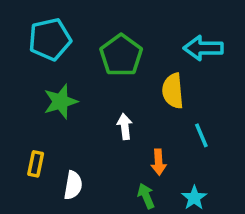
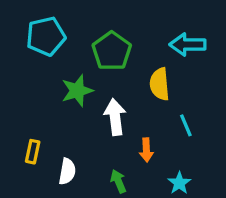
green star: (61, 102) -> (77, 91), moved
white arrow: (125, 126) -> (115, 117), size x1.5
green arrow: (146, 196) -> (118, 181), moved

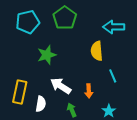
green pentagon: (112, 51) -> (65, 18), moved
white arrow: (115, 117) -> (61, 86), moved, turned -50
yellow rectangle: (33, 152) -> (20, 92), size x1.6

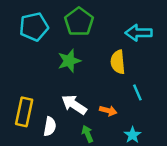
green star: (47, 55) -> (69, 61), moved
orange arrow: (89, 91) -> (108, 111), turned -72

